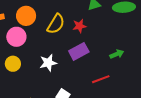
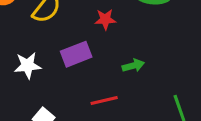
red star: (79, 26) -> (105, 19), moved

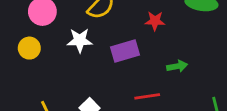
white star: (28, 65) -> (80, 40), moved

